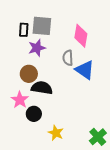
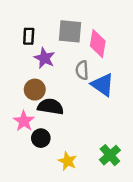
gray square: (42, 26) -> (70, 31), moved
purple star: (37, 48) -> (44, 58), turned -30
green cross: (98, 137) -> (110, 155), moved

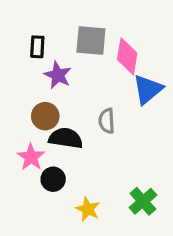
gray semicircle: (82, 70) -> (107, 121), moved
blue triangle: (103, 85) -> (148, 89), moved, turned 45

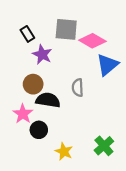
black rectangle: (37, 47) -> (27, 34), turned -35
pink diamond: (127, 56) -> (92, 41), turned -70

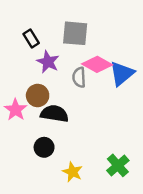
pink diamond: (92, 41) -> (97, 64), moved
gray semicircle: (78, 88) -> (79, 77), moved
pink star: (23, 114) -> (16, 110), moved

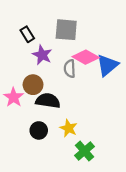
green cross: (118, 165) -> (85, 151), moved
yellow star: (73, 172) -> (69, 128), moved

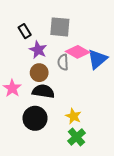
brown circle: (33, 85) -> (39, 73), moved
yellow star: (69, 128) -> (73, 116), moved
black circle: (39, 130) -> (35, 118), size x1.5

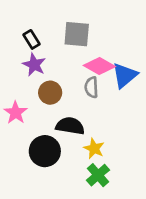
purple star: (38, 50) -> (34, 65), moved
gray semicircle: (63, 62) -> (91, 87), moved
black semicircle: (43, 91) -> (70, 126), moved

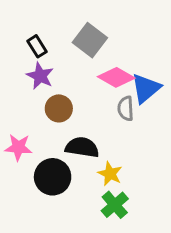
gray square: (77, 34) -> (90, 40), turned 32
gray semicircle: (91, 87) -> (126, 108), moved
pink star: (16, 113) -> (18, 147), moved, turned -30

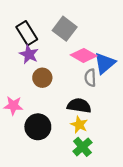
black rectangle: (37, 46) -> (27, 33), size x1.5
black semicircle: (82, 147) -> (79, 106), moved

